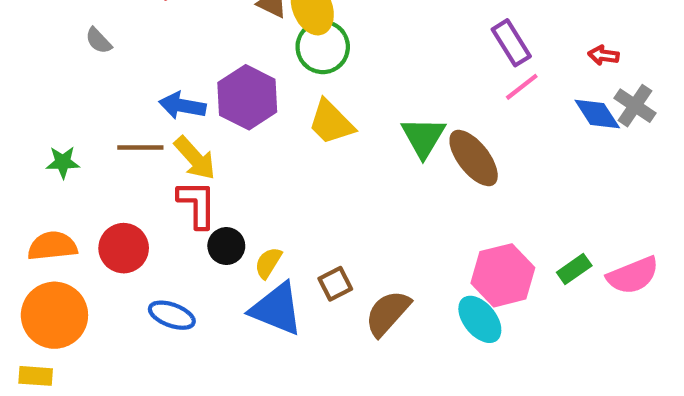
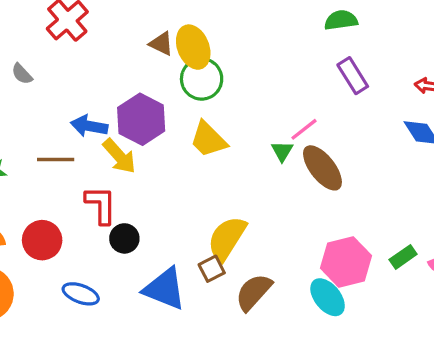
pink line: (522, 87) -> (304, 129), moved
green triangle: (423, 137) -> (282, 151), size x0.6
yellow arrow: (195, 158) -> (119, 156), moved
yellow semicircle: (268, 263) -> (227, 238), moved, size x1.8

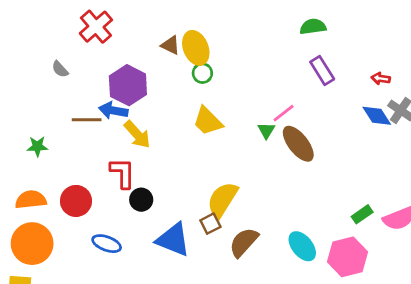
green circle: (202, 79) -> (202, 73), size x0.6
purple hexagon: (141, 119) -> (128, 85), moved
brown line: (56, 160) -> (87, 120), moved
pink hexagon: (346, 262) -> (347, 257), moved

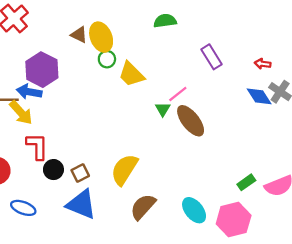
green semicircle: (313, 27) -> (165, 21), moved
yellow trapezoid: (208, 121) -> (131, 74), moved
yellow arrow: (137, 134) -> (21, 113), moved
brown square: (210, 224) -> (80, 173), moved

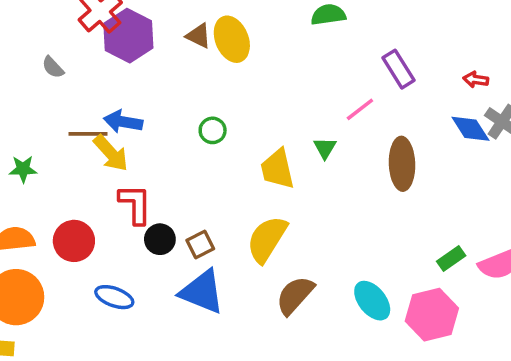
green circle: (107, 59) -> (213, 130), moved
purple hexagon: (42, 70) -> (128, 36), moved
yellow trapezoid: (131, 74) -> (277, 169), moved, turned 32
pink line: (178, 94) -> (360, 109), moved
brown ellipse: (191, 121) -> (402, 164), moved, turned 36

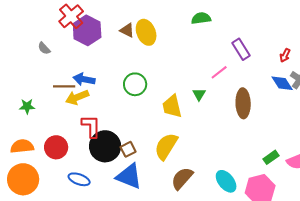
red arrow: (476, 80) -> (285, 55), turned -72
green circle: (213, 130) -> (135, 84), size x1.5
yellow arrow: (111, 153) -> (77, 97), turned 110
black circle: (160, 239) -> (105, 146), size x1.8

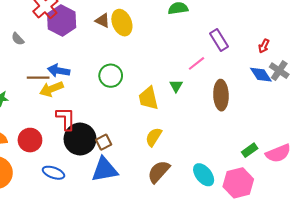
yellow semicircle: (166, 146) -> (154, 137), moved, size x0.7
blue triangle: (129, 176) -> (105, 170), turned -32

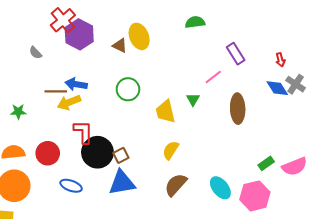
brown triangle: (103, 21) -> (120, 46), moved
red arrow: (264, 46) -> (280, 60), turned -40

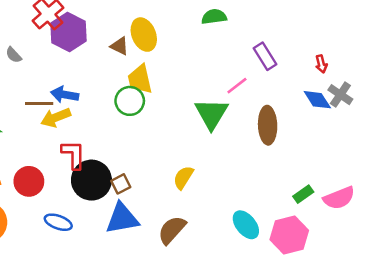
green triangle: (193, 99) -> (211, 114), size x2.0
yellow trapezoid: (166, 112) -> (140, 79), moved
brown semicircle: (176, 185) -> (172, 230), moved

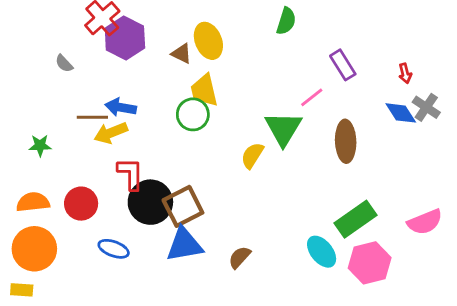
green semicircle: (214, 17) -> (286, 21), turned 115
yellow semicircle: (183, 178) -> (252, 155), moved
brown square: (121, 184) -> (183, 206), size x1.8
green rectangle: (303, 194) -> (356, 219), moved, size x1.8
brown semicircle: (172, 230) -> (240, 257), size x0.7

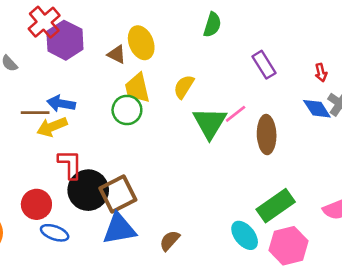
pink line: (312, 97) -> (236, 114), moved
yellow semicircle: (252, 155) -> (184, 87), moved
red circle: (81, 204) -> (36, 204), moved

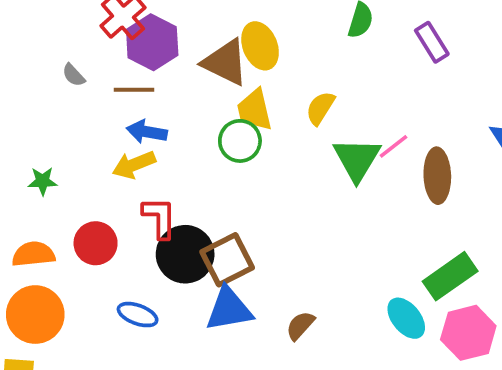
brown triangle: (117, 54) -> (225, 62), size x1.8
purple rectangle: (264, 65) -> (432, 42), moved
brown line: (35, 113) -> (134, 90), moved
red circle: (36, 204) -> (96, 243), moved

